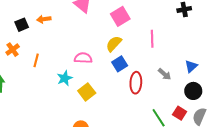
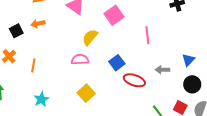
yellow semicircle: (114, 44) -> (90, 37), moved
gray arrow: (165, 74) -> (162, 70), turned 144
cyan star: (65, 78) -> (41, 99), moved
red ellipse: (136, 83) -> (134, 80), turned -70

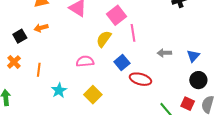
pink line: (147, 35) -> (133, 33), moved
yellow semicircle: (90, 37) -> (104, 39), moved
gray arrow: (162, 70) -> (164, 53), moved
cyan star: (41, 99) -> (59, 90), moved

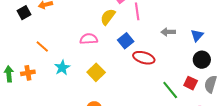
orange cross: (14, 62) -> (28, 73), moved, turned 32
orange line: (39, 70) -> (42, 47), turned -56

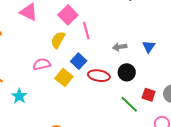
black circle: (202, 60) -> (127, 72), moved
yellow square: (96, 72) -> (64, 77), moved

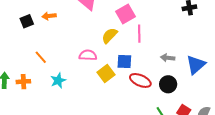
blue triangle: (149, 47) -> (196, 65), size x1.5
blue square: (79, 61) -> (124, 61), turned 35

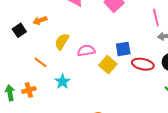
pink line: (139, 34) -> (156, 18), moved
yellow semicircle: (110, 36) -> (62, 42), moved

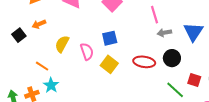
blue square: (123, 49) -> (110, 38), moved
pink semicircle: (86, 51) -> (87, 52), turned 84
cyan star: (63, 82) -> (51, 85), moved

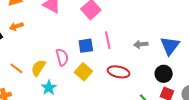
pink line: (155, 15) -> (108, 40), moved
yellow semicircle: (62, 44) -> (38, 68), moved
black circle: (172, 58) -> (164, 74), moved
cyan star: (51, 85) -> (49, 88), moved

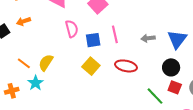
pink semicircle: (62, 57) -> (72, 29), moved
cyan star: (49, 88) -> (35, 83), moved

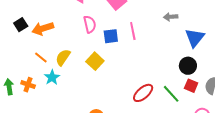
orange arrow: (23, 21) -> (43, 28), moved, size x1.5
gray arrow: (148, 38) -> (171, 17), moved
yellow square: (91, 66) -> (95, 61), moved
red ellipse: (126, 66) -> (143, 93), moved, turned -55
orange cross: (12, 91) -> (28, 85), turned 32

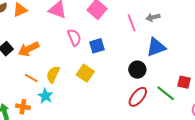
pink line: (133, 31) -> (132, 23), moved
blue triangle: (195, 38) -> (156, 47), moved, turned 40
black circle: (188, 66) -> (137, 70), moved

